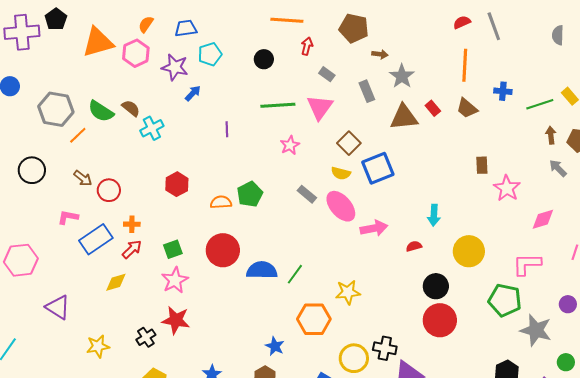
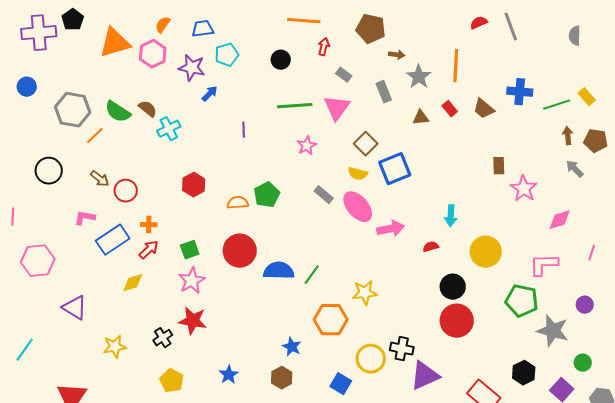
orange line: (465, 65) -> (456, 66), moved
blue cross: (503, 91) -> (520, 92), size x1.4
brown triangle: (404, 117) -> (421, 118), size x0.6

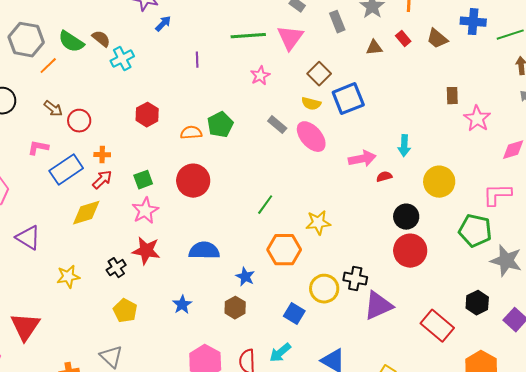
pink arrow: (391, 229) -> (362, 159), moved
blue semicircle: (279, 271) -> (204, 251), moved
yellow diamond: (133, 283) -> (86, 213), size x1.4

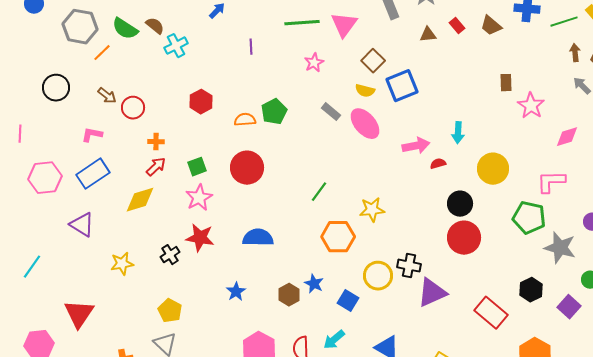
blue rectangle: (66, 170) -> (93, 174), moved
blue star: (245, 277) -> (314, 284), moved
yellow pentagon: (125, 311) -> (170, 311), moved

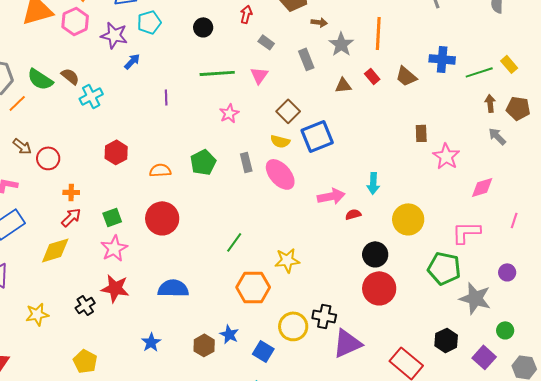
pink triangle: (344, 25) -> (259, 75), size x0.7
green pentagon: (274, 112) -> (203, 162), moved
gray rectangle: (331, 112) -> (246, 162), turned 36

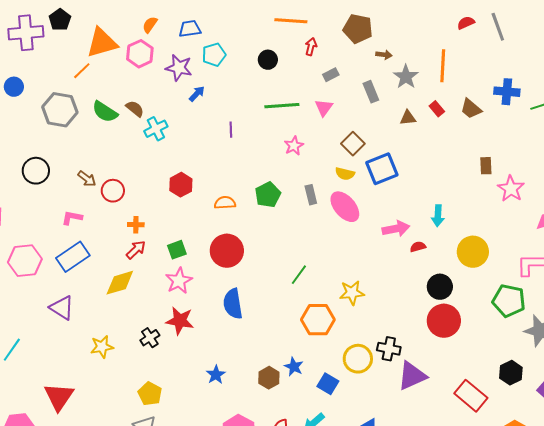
gray rectangle: (266, 42) -> (331, 75), turned -63
orange line: (17, 103) -> (82, 71), moved
blue semicircle: (173, 288) -> (233, 304), moved, turned -100

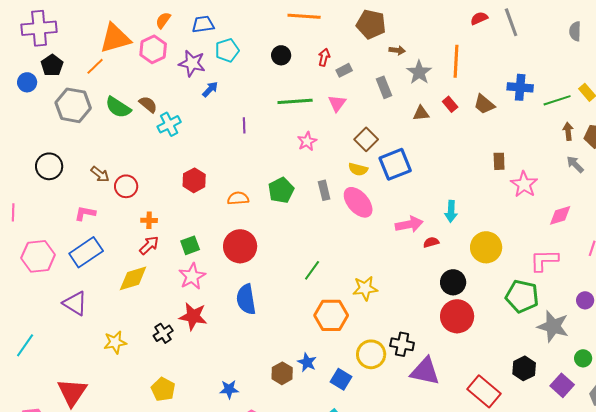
black pentagon: (60, 20) -> (52, 65), moved
red arrow: (311, 47) -> (324, 57), moved
blue star: (216, 375) -> (229, 389), moved, turned 30
purple triangle: (412, 376) -> (425, 371), turned 36

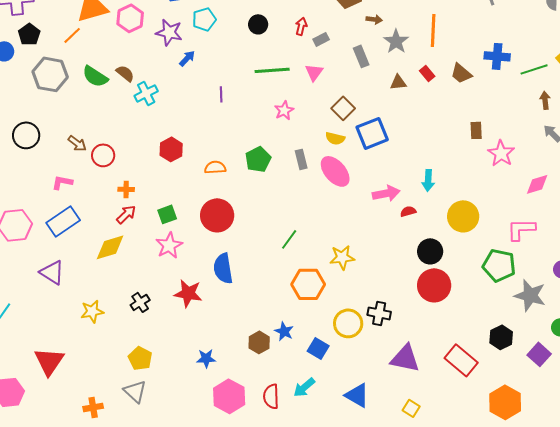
red star: (193, 316) -> (188, 293), moved
purple triangle: (425, 371) -> (405, 358), moved

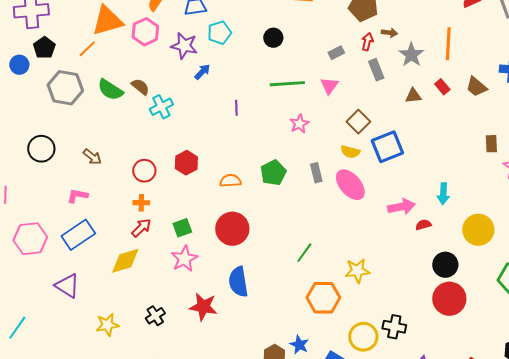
red arrow: (301, 26) -> (367, 42), moved
red circle: (103, 155) -> (144, 171), moved

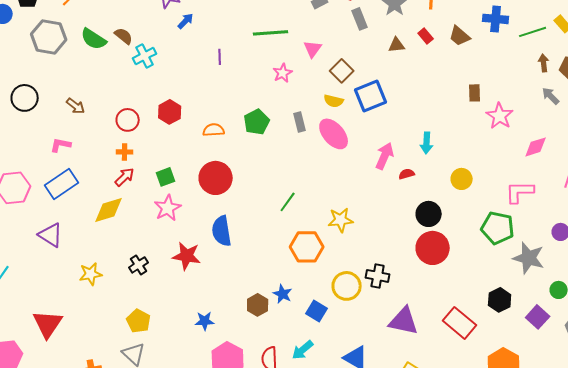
pink triangle: (329, 86) -> (313, 49), moved
pink arrow: (401, 207) -> (385, 156), turned -56
yellow circle: (478, 230) -> (462, 179), size x0.7

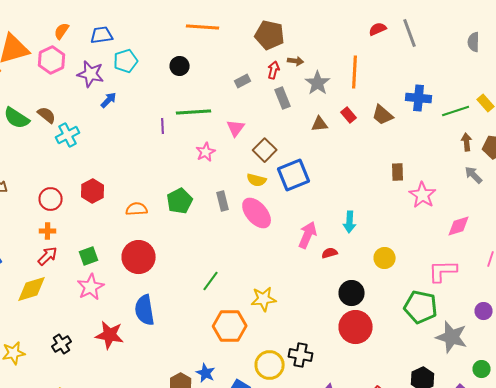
purple line: (220, 57) -> (163, 126), moved

